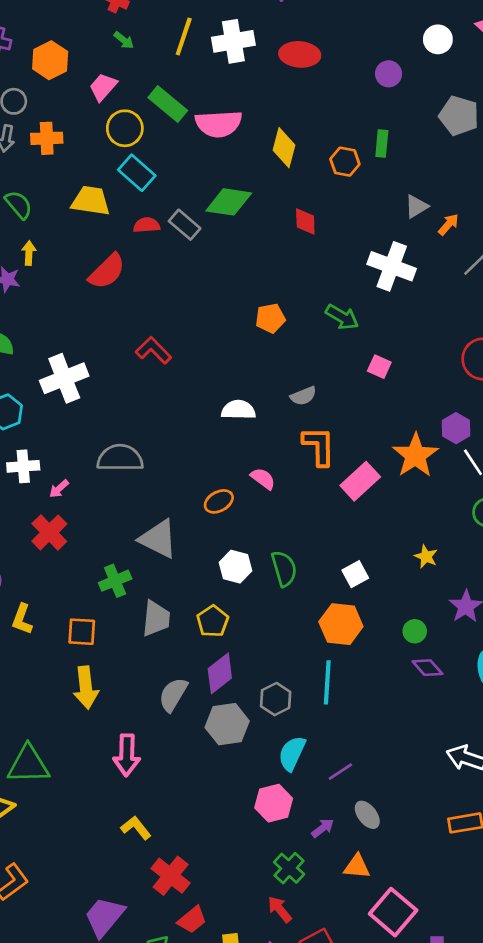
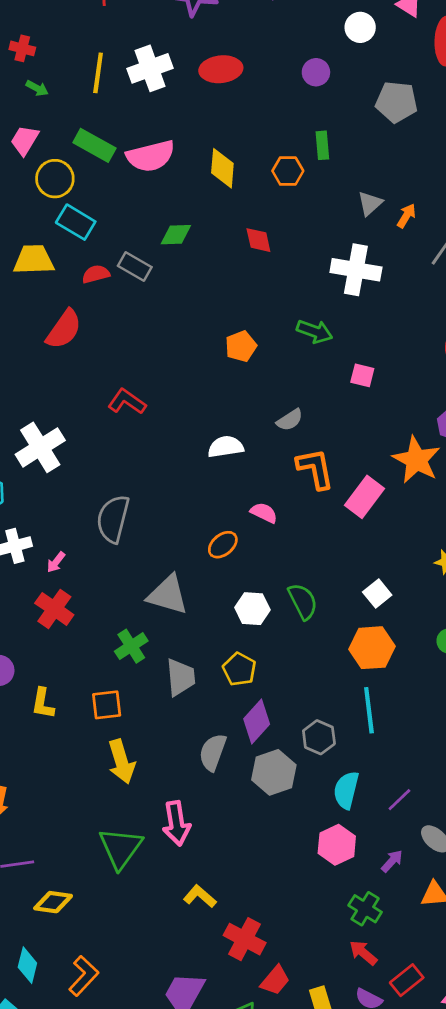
green diamond: (229, 202) -> (176, 235), size x0.7
gray semicircle: (120, 458) -> (113, 519), turned -66
green triangle: (28, 765) -> (121, 848), moved, turned -42

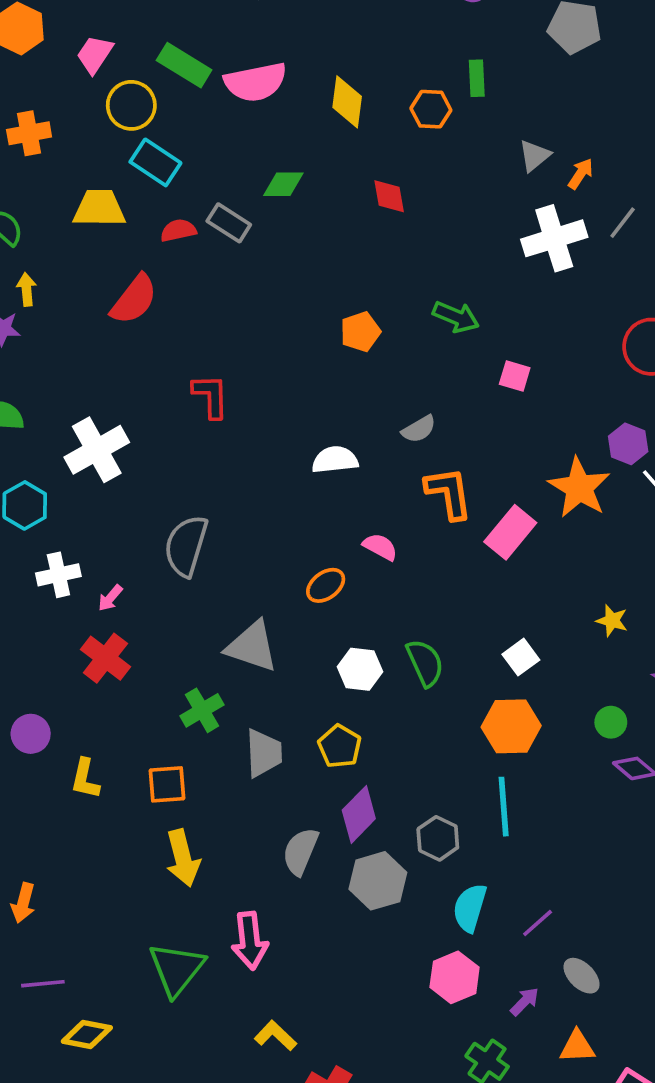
white cross: (356, 270) -> (554, 238), moved, turned -30
red L-shape: (127, 402) -> (211, 396), turned 51

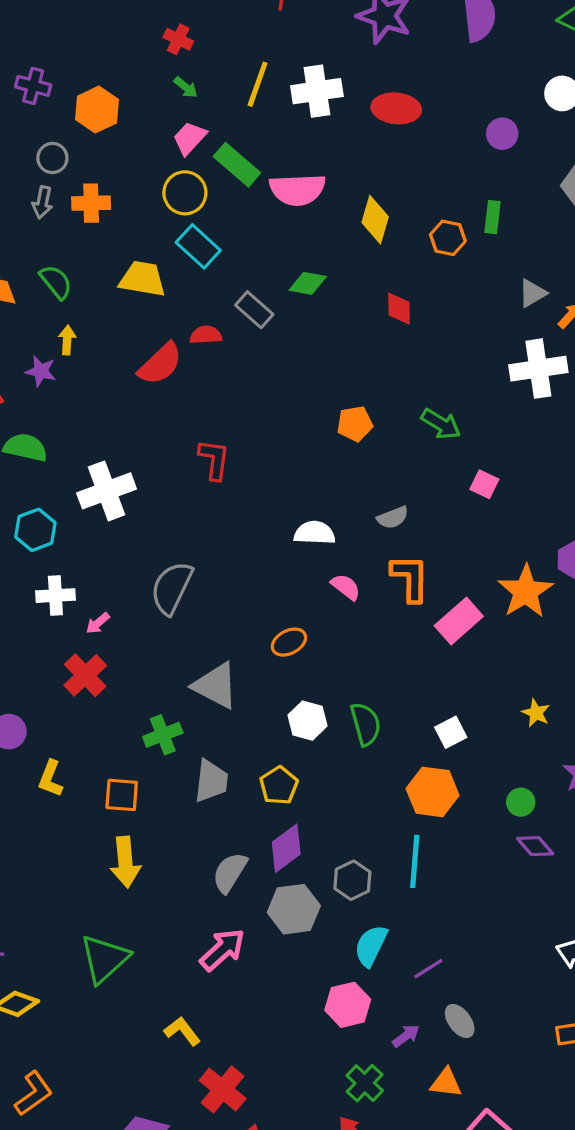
pink trapezoid: (95, 54) -> (190, 138), moved
red semicircle: (178, 230) -> (206, 335), moved
pink semicircle: (380, 547) -> (346, 587), moved
pink arrow: (250, 941) -> (222, 950), moved, turned -135

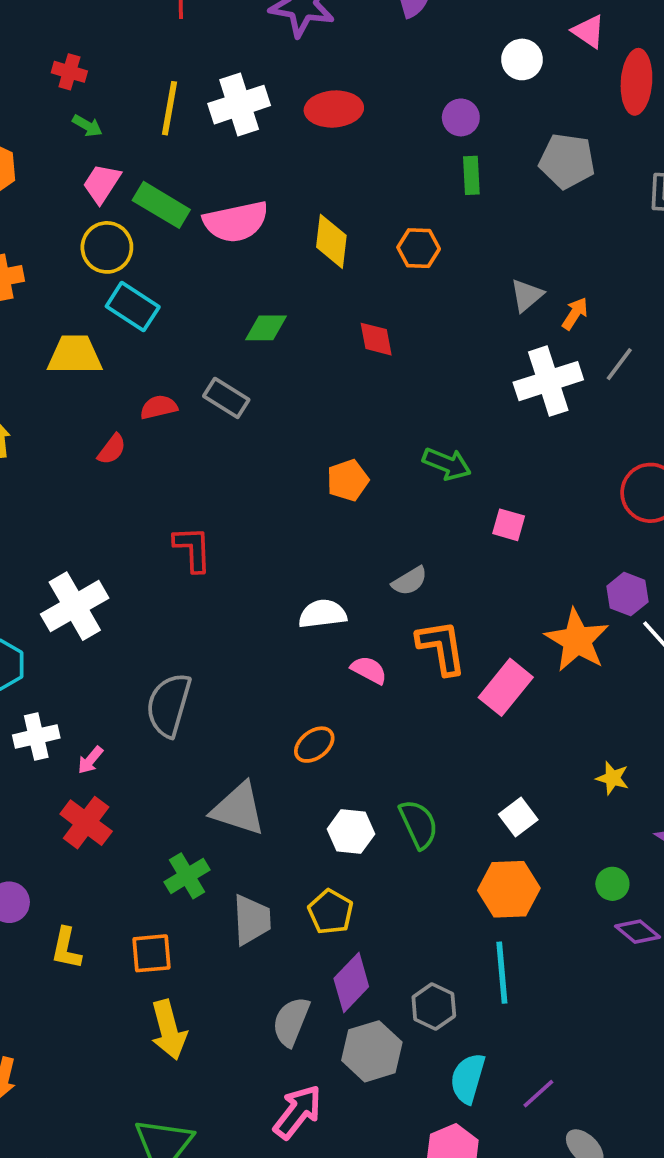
green rectangle: (493, 217) -> (471, 175), moved
gray rectangle: (254, 310) -> (226, 398), moved
red semicircle: (160, 364) -> (112, 449), size x0.6

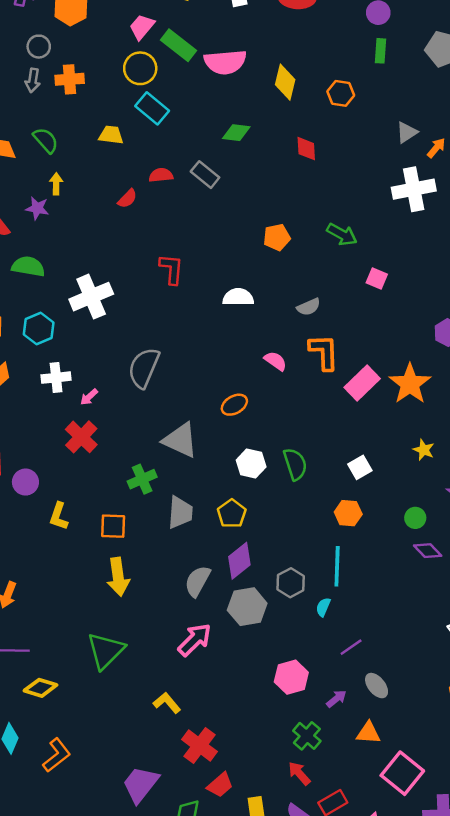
yellow trapezoid: (75, 355) -> (111, 135), size x0.7
white semicircle: (323, 614) -> (238, 297), moved
orange star: (577, 640) -> (410, 384), moved
orange hexagon: (509, 889) -> (348, 513), size x0.7
cyan semicircle: (468, 1078) -> (323, 607), moved, size x0.6

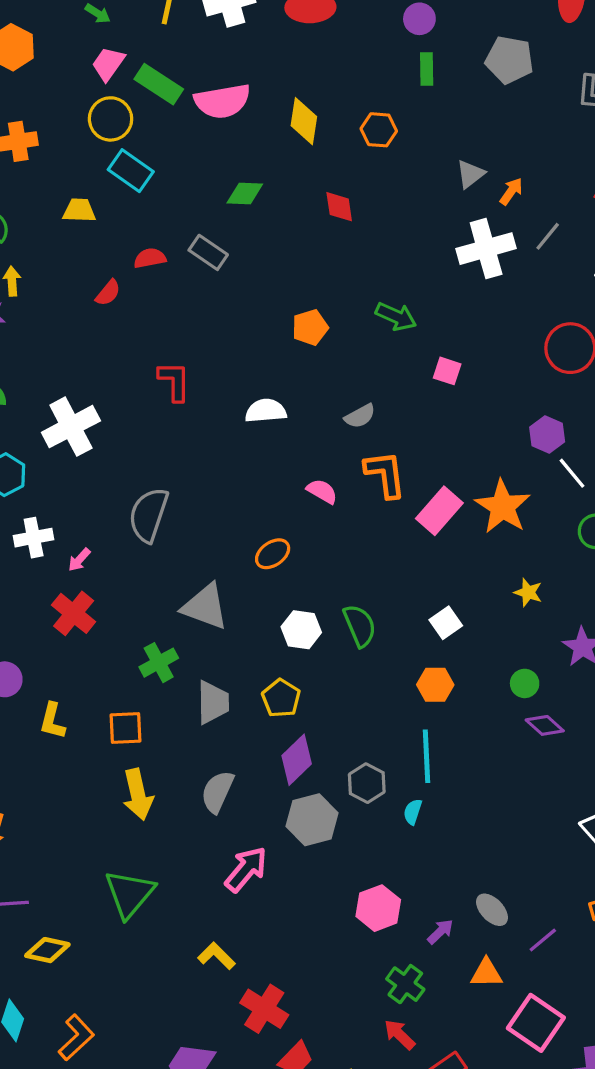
gray semicircle: (198, 581) -> (217, 792), moved
purple line: (351, 647) -> (543, 940), moved

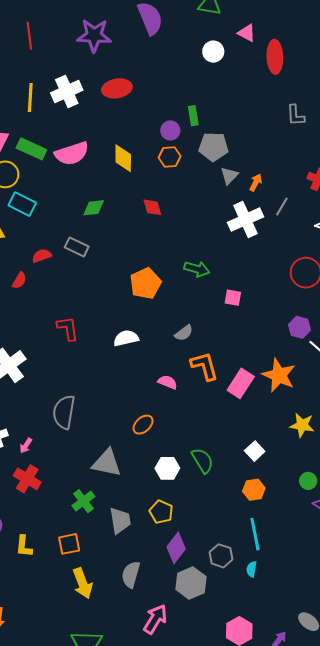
purple circle: (419, 19) -> (170, 130), moved
gray pentagon: (509, 60) -> (213, 147), moved
orange pentagon: (310, 327) -> (145, 283), size x1.4
yellow star: (528, 592) -> (302, 425), size x1.4

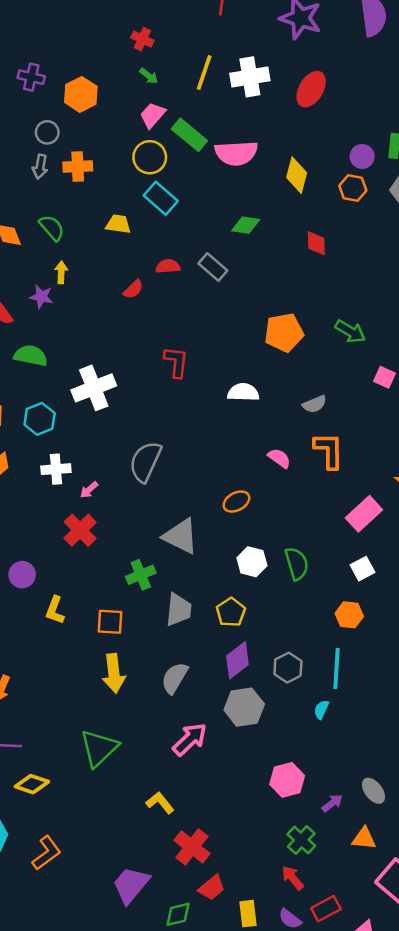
red ellipse: (117, 88) -> (311, 89), turned -64
pink rectangle: (241, 383) -> (364, 514), moved
gray hexagon: (221, 556) -> (288, 668), moved

